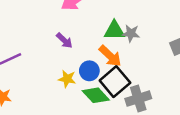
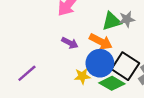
orange arrow: (110, 56) -> (101, 42), moved
blue circle: (89, 71) -> (100, 63), size x1.5

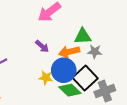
gray star: (127, 19) -> (95, 52), moved
orange arrow: (101, 42) -> (69, 52), turned 126

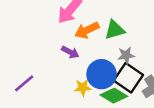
orange arrow: (69, 52) -> (87, 30), moved
gray star: (95, 52) -> (126, 55), moved

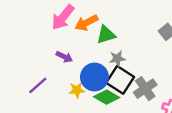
orange arrow: (87, 30) -> (86, 23), moved
purple line: (24, 83) -> (38, 85), moved

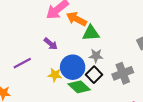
orange arrow: (86, 23) -> (76, 19), turned 42
black square: (120, 80) -> (94, 75), size x0.7
gray cross: (145, 89) -> (123, 73), moved

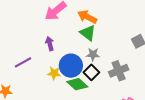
orange arrow: (76, 19) -> (87, 17), moved
green triangle: (91, 33) -> (88, 33), turned 42
purple arrow: (51, 44) -> (50, 44), turned -144

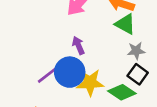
blue circle: (71, 66) -> (70, 72), moved
yellow star: (54, 73) -> (90, 83), size x1.5

